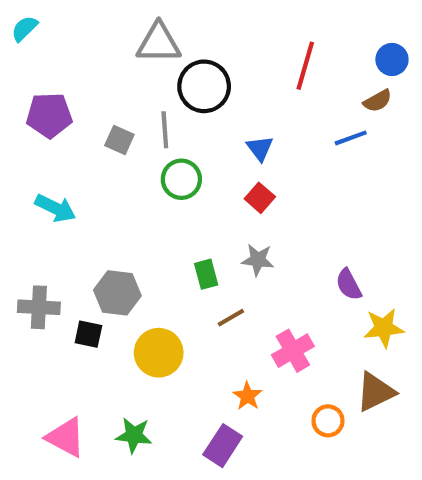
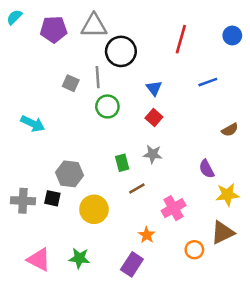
brown semicircle: (378, 101) -> (230, 130), moved
purple pentagon: (49, 115) -> (54, 29), moved
gray cross: (39, 307) -> (23, 201), moved

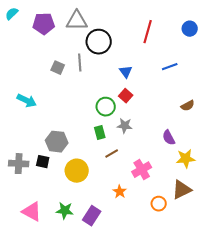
green circle: (107, 106) -> (106, 107), moved
purple rectangle: (132, 264) -> (92, 216), moved

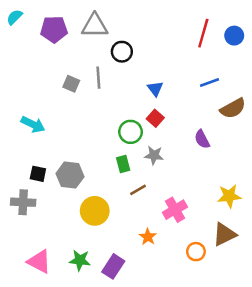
red line: (148, 32) -> (203, 33), moved
black circle: (99, 42) -> (122, 52), size x0.7
brown semicircle: (188, 106) -> (233, 108), moved, size x1.5
purple semicircle: (169, 138) -> (202, 139), moved
black square: (43, 162) -> (38, 174), moved

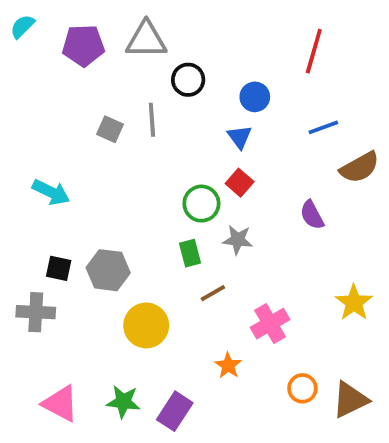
blue circle: (234, 36) -> (255, 97), moved
yellow star: (229, 196) -> (354, 303), turned -30
brown triangle: (224, 234) -> (350, 400), moved

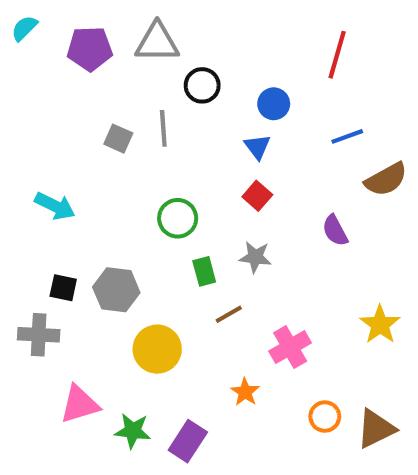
green circle: (201, 204) -> (178, 218), moved
pink triangle: (60, 404) -> (80, 404), moved, turned -45

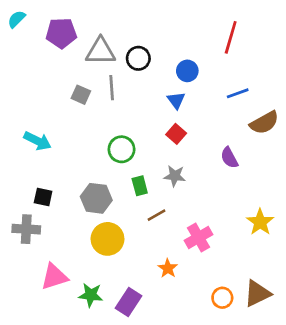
gray triangle: (157, 42) -> (101, 51), moved
gray hexagon: (116, 290) -> (96, 198), moved
orange circle: (325, 417) -> (222, 298), moved

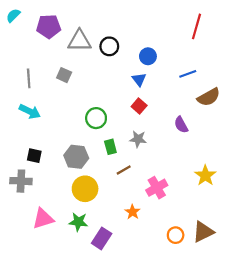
red line: (231, 37) -> (197, 26), moved
gray line: (112, 88) -> (29, 78), moved
green star: (91, 295) -> (78, 222), moved

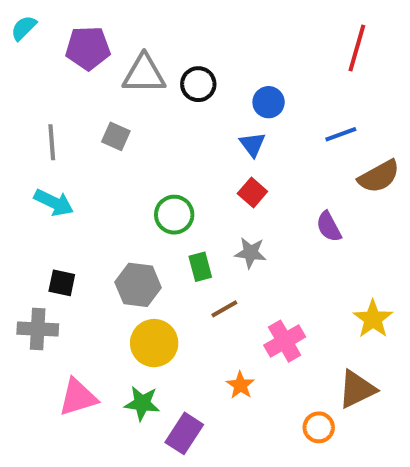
brown triangle: (203, 232) -> (357, 389), moved

